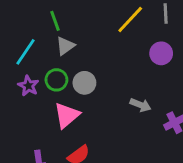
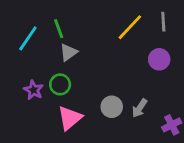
cyan line: (25, 52) -> (28, 38), moved
gray circle: (84, 83) -> (112, 107), moved
gray arrow: (141, 105) -> (140, 108), turned 102

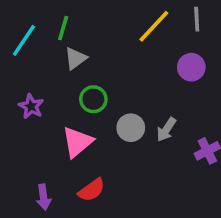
green line: (59, 29) -> (63, 28), turned 36
green circle: (60, 84) -> (93, 99), moved

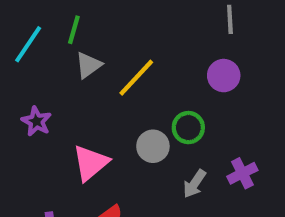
yellow line: (154, 26) -> (136, 78), moved
green circle: (93, 99) -> (188, 128), moved
gray arrow: (166, 129) -> (195, 184), moved

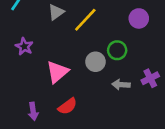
gray arrow: (195, 184) -> (121, 85), turned 60

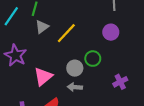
purple star: (24, 46) -> (16, 55), size x1.5
gray arrow: (121, 85) -> (75, 87), moved

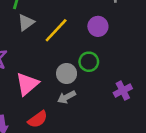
purple circle: (111, 32) -> (98, 26), moved
gray arrow: (75, 87) -> (67, 97), turned -32

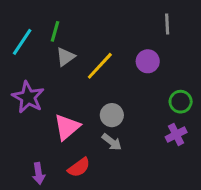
green circle: (89, 62) -> (181, 102), moved
gray arrow: (67, 97) -> (112, 142), turned -114

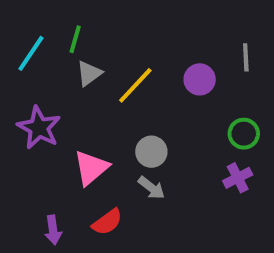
gray line: (167, 24) -> (246, 57), moved

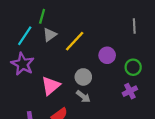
cyan line: (31, 53) -> (25, 36), moved
purple circle: (200, 79) -> (107, 55), moved

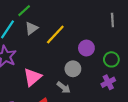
green line: (42, 16) -> (24, 11), turned 32
gray circle: (83, 77) -> (73, 69), moved

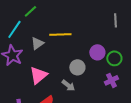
gray triangle: (31, 28) -> (37, 43), moved
yellow line: (55, 35) -> (60, 34), turned 45
purple circle: (86, 48) -> (97, 52), moved

